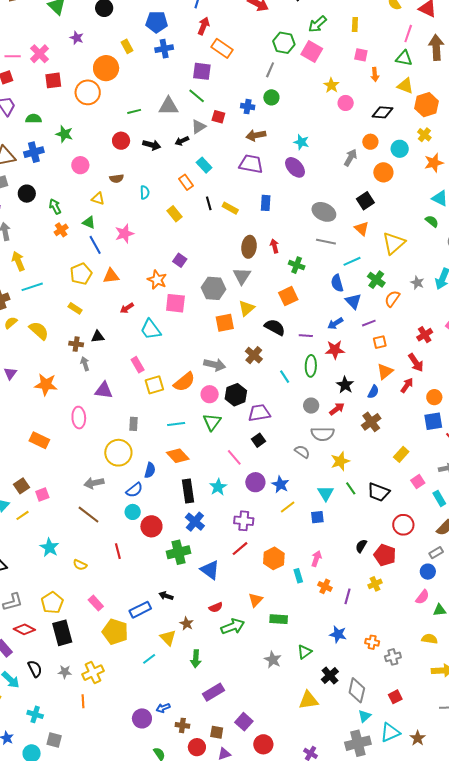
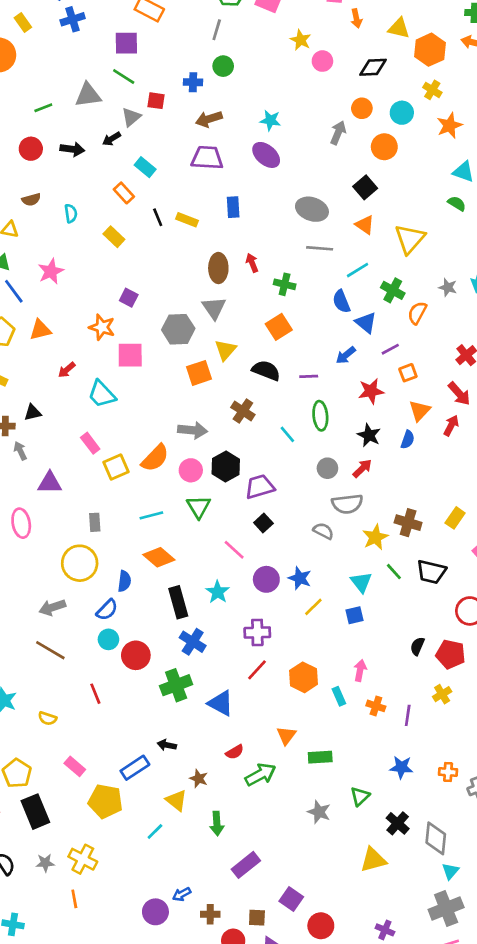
red star: (335, 350) -> (371, 391), moved
brown cross: (371, 422) -> (408, 523), moved, turned -30
yellow cross: (93, 673) -> (83, 859), turned -30

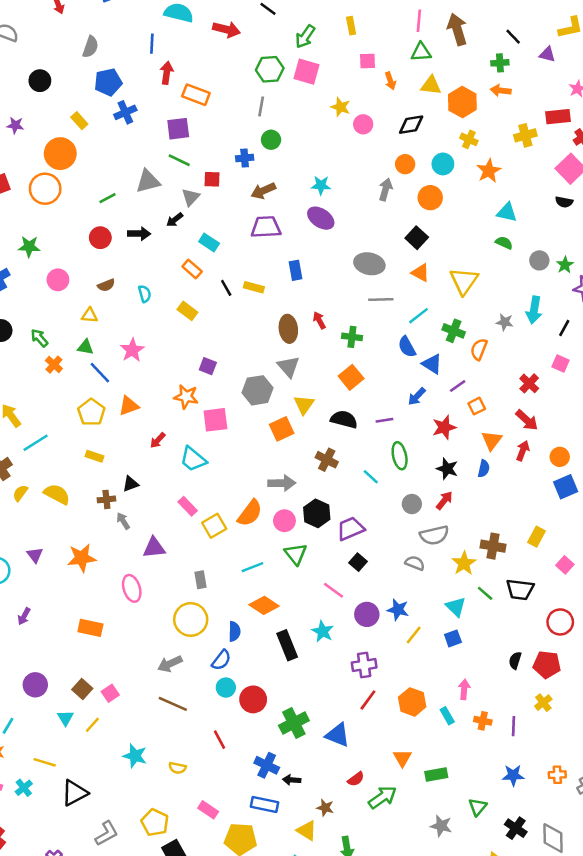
blue cross: (193, 642) -> (267, 765), moved
blue rectangle: (135, 768) -> (264, 805), turned 52

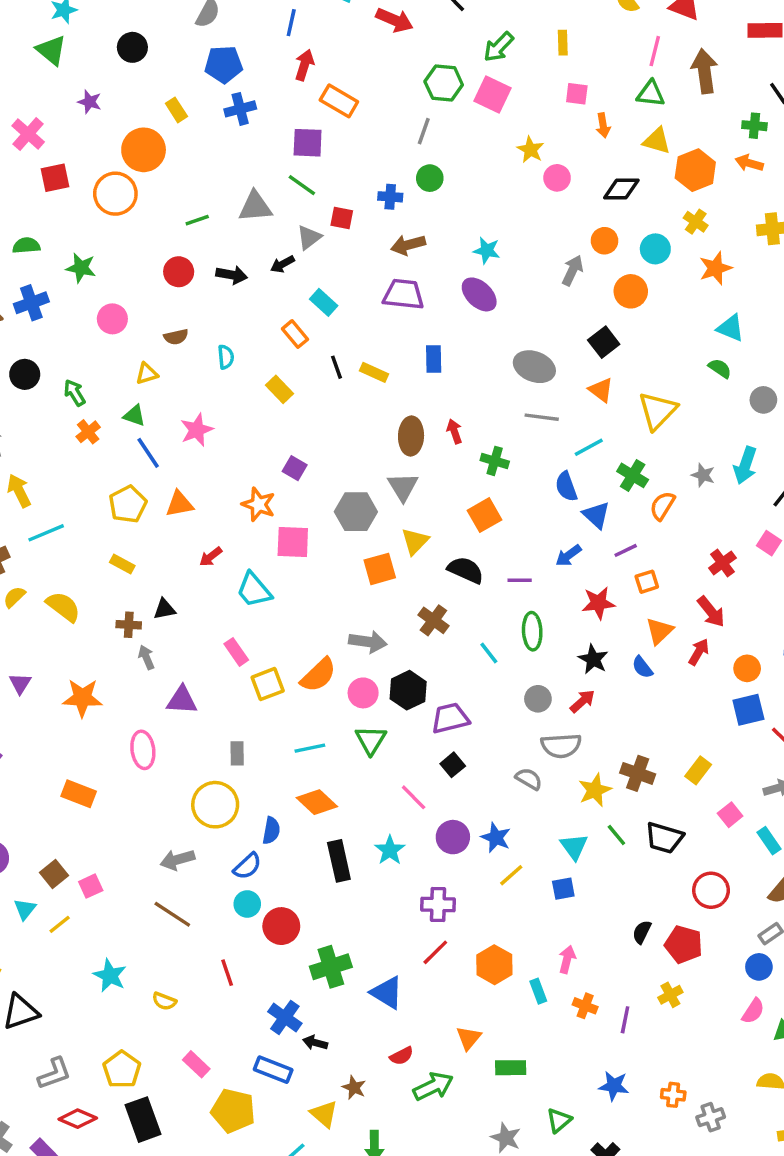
yellow triangle: (89, 315) -> (147, 374), turned -30
blue semicircle: (484, 469) -> (642, 667), turned 120

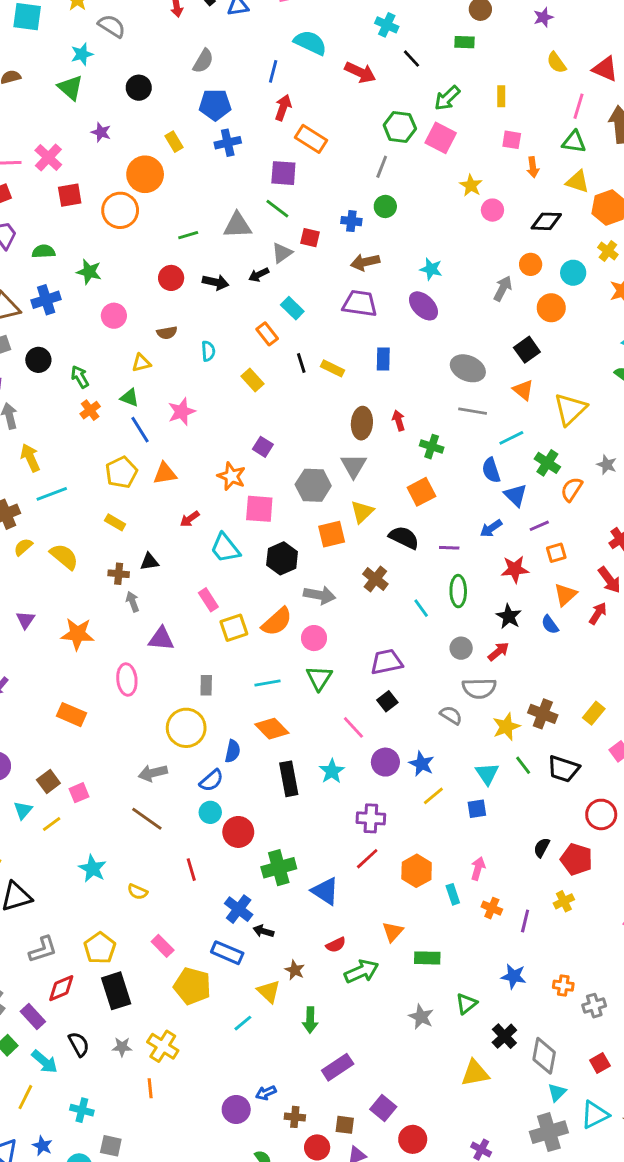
black hexagon: (408, 690) -> (282, 558), moved
red diamond: (78, 1119) -> (61, 988), turned -48

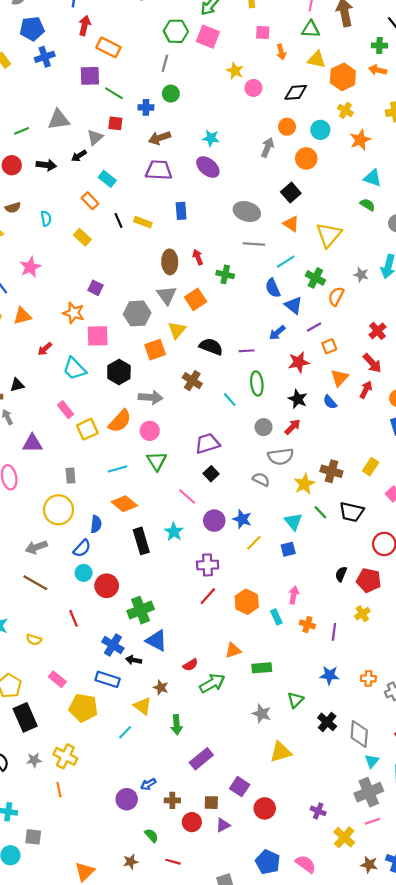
green line: (277, 209) -> (114, 93), moved
orange square: (421, 492) -> (196, 299), moved
blue triangle: (325, 891) -> (156, 641), moved
orange triangle: (393, 932) -> (233, 650), turned 36
yellow triangle: (475, 1073) -> (281, 752), moved

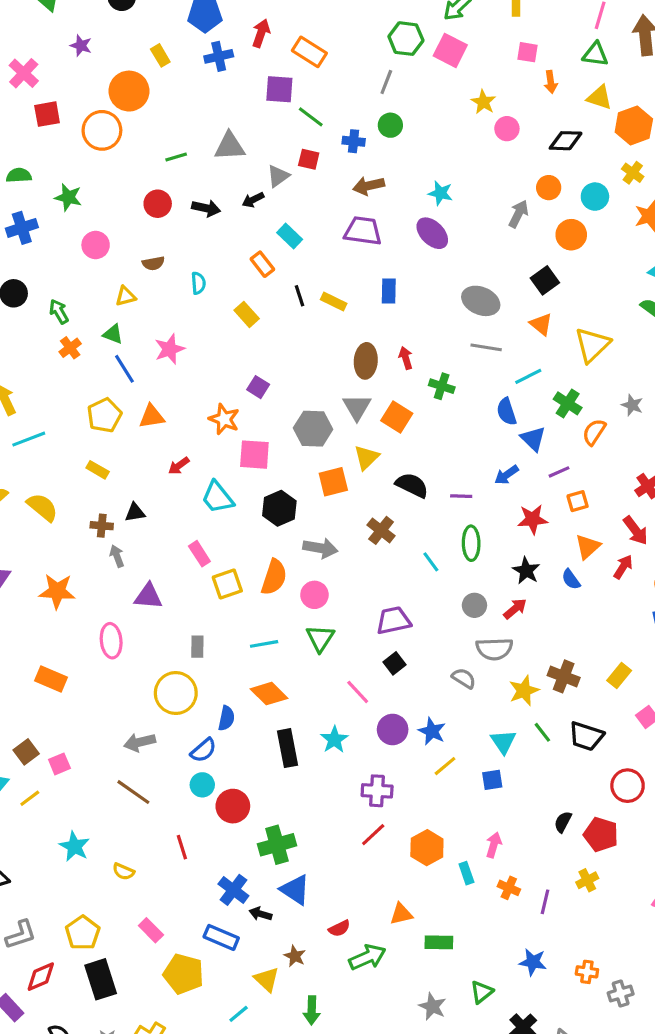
red arrow: (85, 26) -> (261, 33), moved
orange square: (196, 299) -> (397, 417), turned -30
orange semicircle: (120, 421) -> (274, 577), turned -30

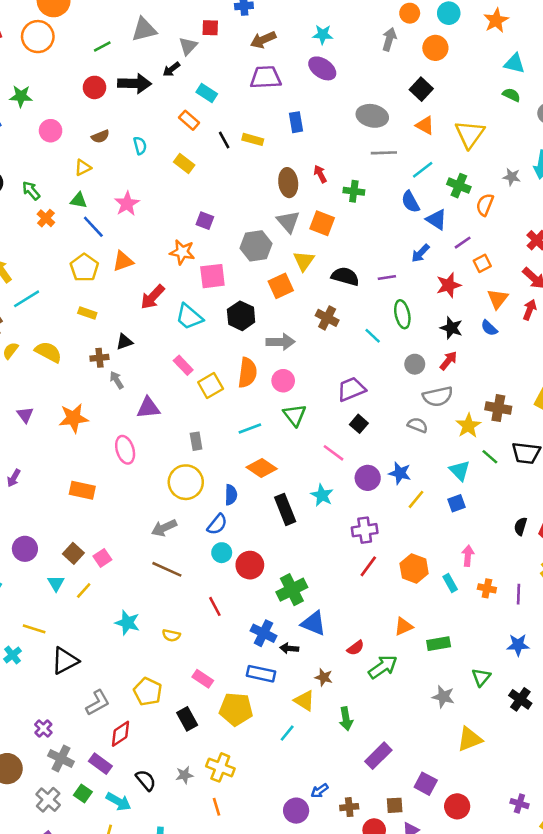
black arrow: (206, 208) -> (135, 83), size x1.4
red arrow: (179, 466) -> (153, 297), size x1.5
black rectangle: (101, 979) -> (187, 719), moved, size x0.7

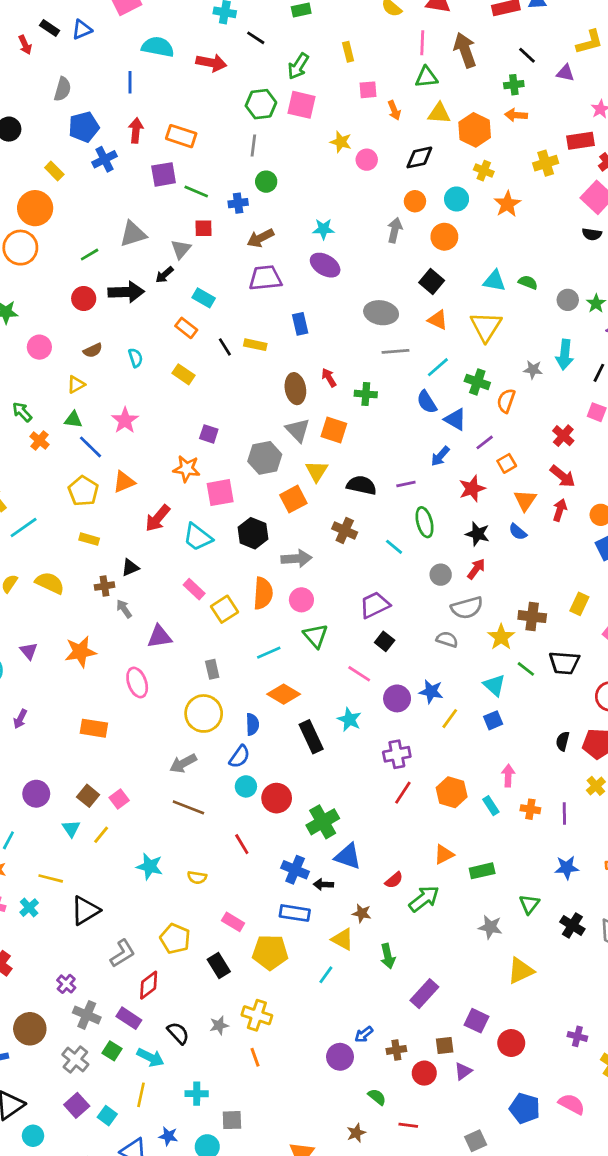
cyan triangle: (515, 63) -> (494, 281), moved

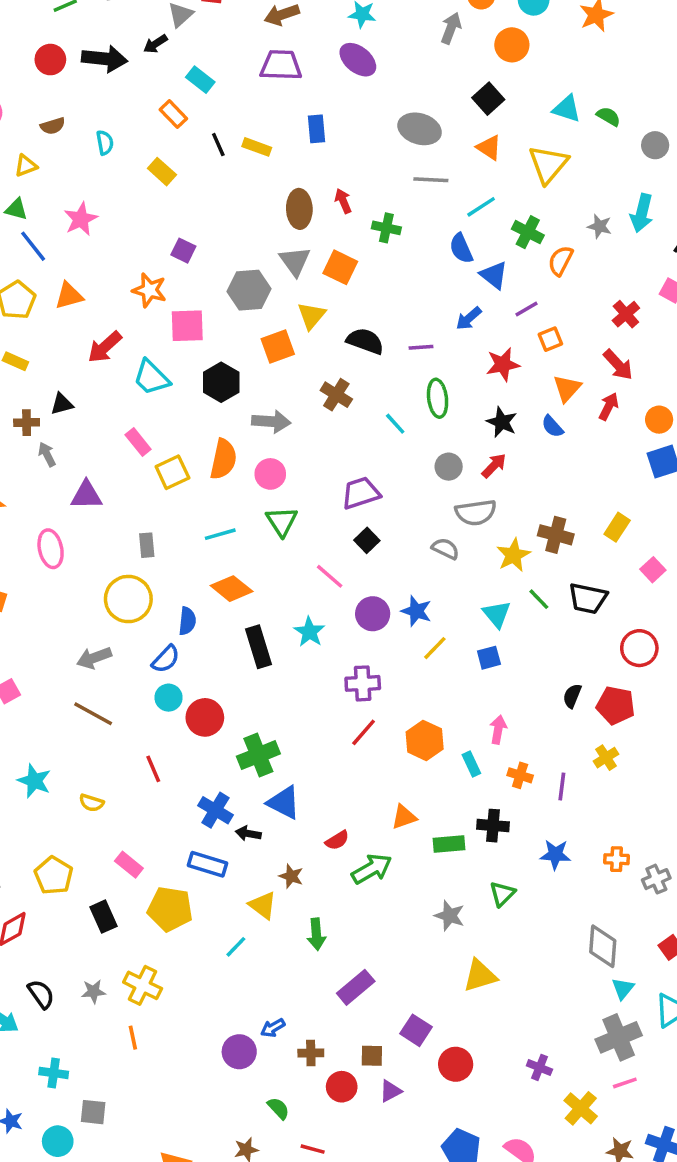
black cross: (572, 925) -> (493, 826), moved, turned -35

